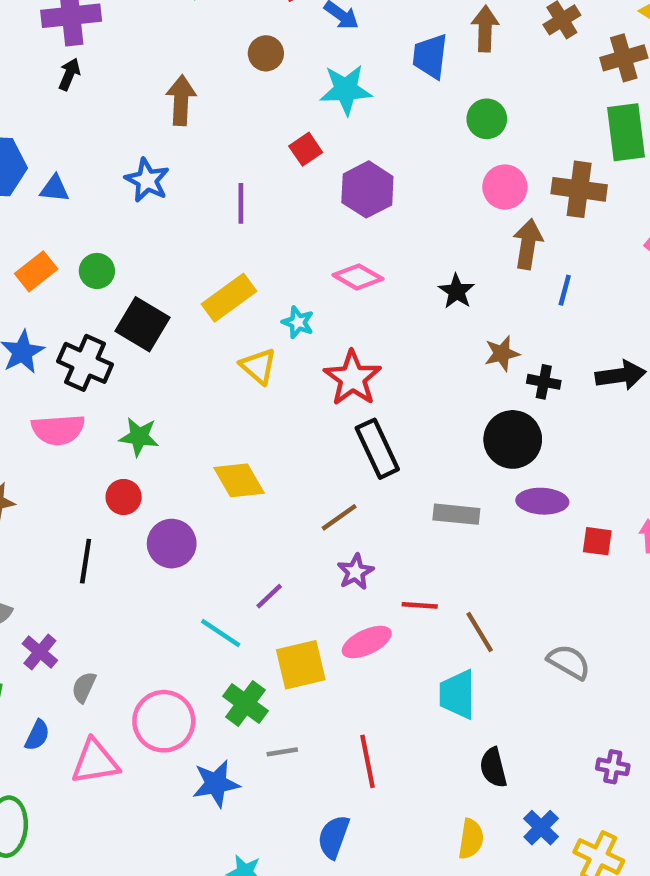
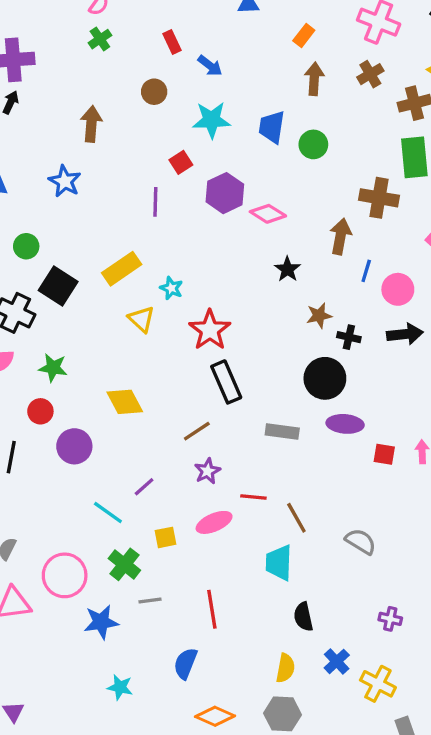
blue trapezoid: (430, 56) -> (272, 127), moved
pink circle: (505, 187) -> (398, 289), moved
purple line: (241, 203) -> (155, 202), moved
pink diamond: (358, 277) -> (268, 214), moved
yellow square: (301, 665) -> (165, 537), size x0.6

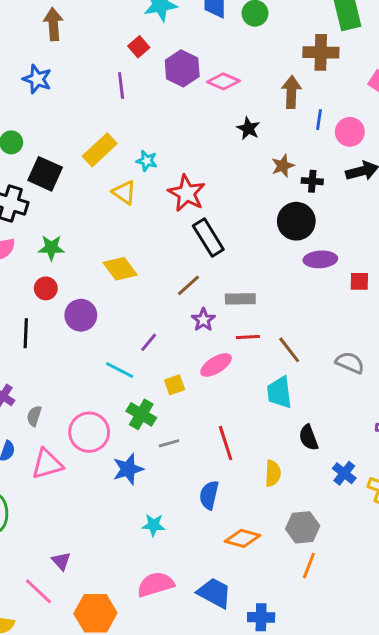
gray rectangle: (282, 431) -> (240, 299), moved
yellow semicircle: (285, 668) -> (273, 473), moved

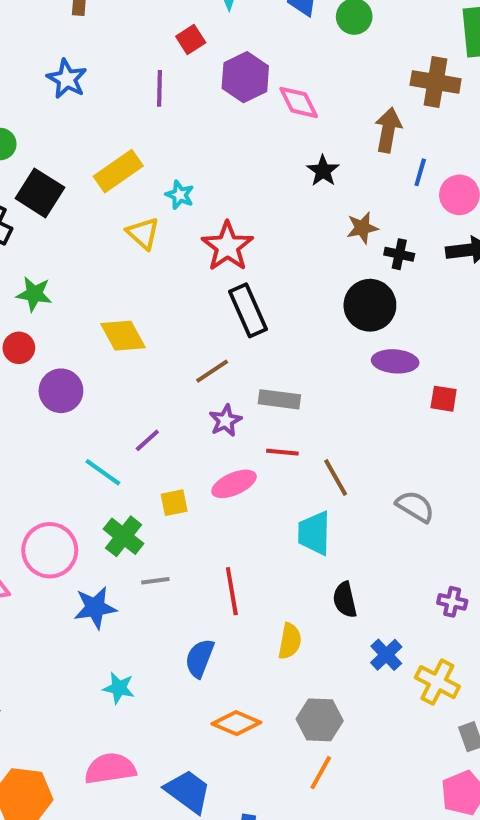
blue star: (37, 79) -> (67, 79), moved
pink diamond: (223, 81) -> (299, 102), turned 32

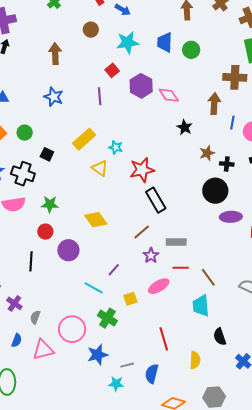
black square: (40, 193) -> (47, 154), size x0.6
red star: (227, 246) -> (142, 170), turned 30
gray line: (155, 581) -> (127, 365), moved
cyan star: (119, 688) -> (116, 384), moved

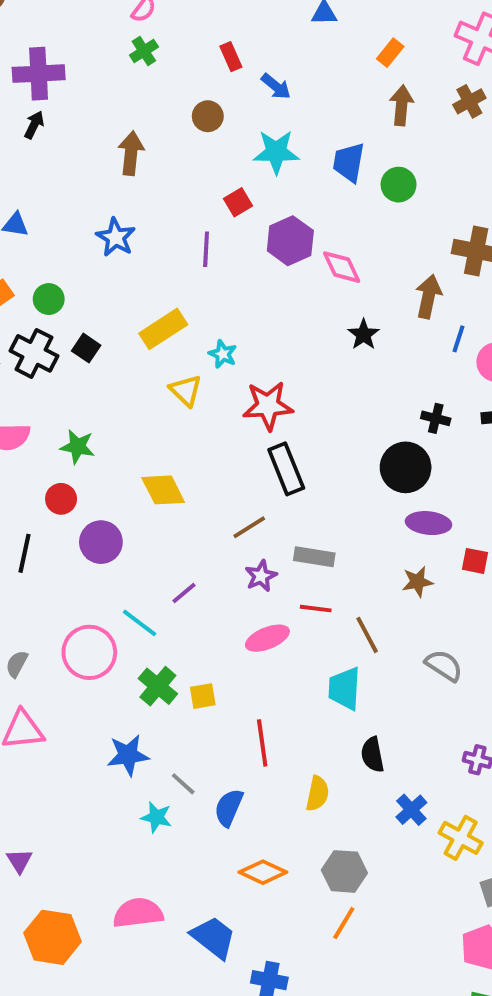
brown star: (207, 153) -> (417, 582), moved
black cross: (23, 174) -> (34, 353), moved
yellow square: (130, 299) -> (203, 696), moved
pink circle: (72, 329) -> (89, 652), moved
gray line: (127, 365) -> (183, 784), turned 48

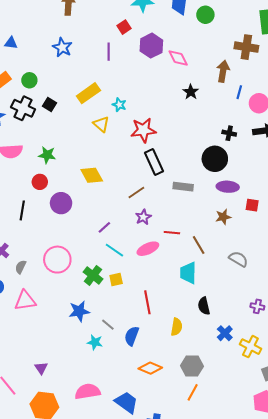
gray rectangle: (314, 557) -> (183, 187), moved
cyan line: (140, 623) -> (114, 250), moved
purple triangle: (19, 861) -> (41, 368), moved

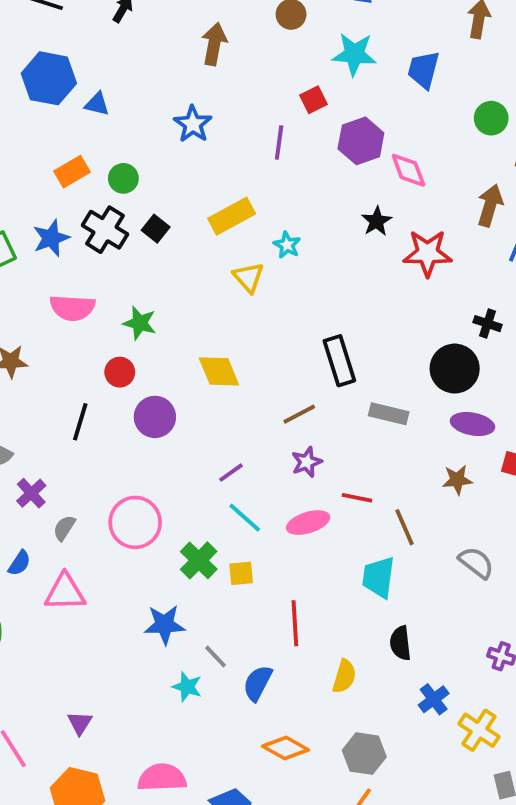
green circle: (205, 15) -> (491, 118), moved
black star: (191, 92) -> (377, 221), moved
red star: (143, 130) -> (428, 253), moved

